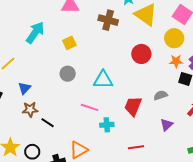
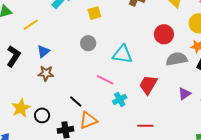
gray semicircle: (161, 95) -> (177, 59), moved, size x1.5
black line: (48, 123) -> (76, 102), moved
cyan cross: (107, 125) -> (120, 99), turned -32
purple triangle: (167, 125) -> (185, 94), moved

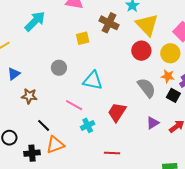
yellow square: (94, 13) -> (83, 38), moved
red circle: (164, 34) -> (141, 51), moved
gray semicircle: (177, 59) -> (147, 88), turned 60
brown star: (46, 73) -> (29, 96), moved

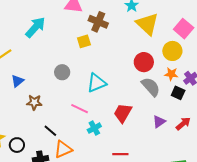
brown cross: (109, 23) -> (98, 22), moved
red circle: (141, 51) -> (144, 62), moved
cyan triangle: (93, 81) -> (97, 83), turned -30

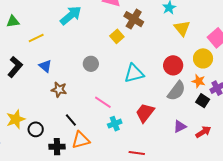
yellow triangle: (147, 24) -> (182, 28), size x0.7
yellow square: (84, 41) -> (117, 36), turned -32
blue triangle: (17, 81) -> (45, 66), turned -48
cyan triangle: (97, 83) -> (134, 73), moved
gray semicircle: (151, 87) -> (176, 91), turned 70

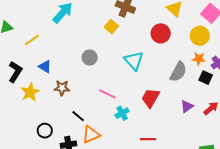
red circle: (173, 65) -> (161, 33), moved
cyan triangle: (134, 73) -> (134, 61), turned -50
yellow star: (16, 119) -> (30, 92), moved

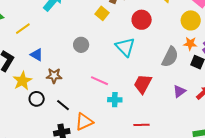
red circle: (161, 33) -> (142, 20), moved
cyan cross: (122, 113) -> (115, 100), turned 32
black line: (78, 116) -> (63, 105), moved
black circle: (45, 131) -> (37, 99), moved

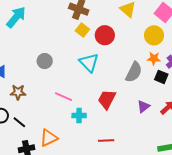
yellow square: (102, 13) -> (82, 30), moved
black line: (63, 105) -> (19, 122), moved

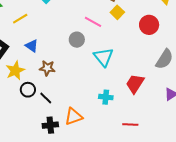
red circle: (105, 35) -> (149, 25), moved
cyan triangle: (89, 63) -> (103, 57), moved
pink line: (64, 97) -> (93, 22), moved

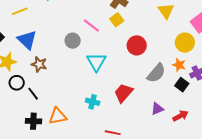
red circle: (149, 25) -> (137, 45), moved
blue triangle: (32, 46) -> (27, 40), size x1.5

